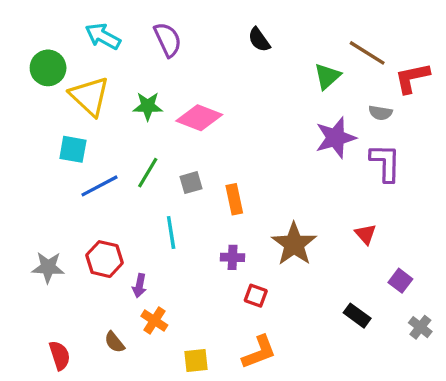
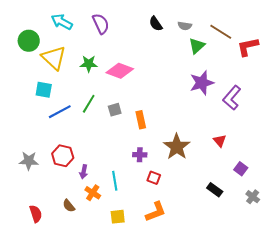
gray semicircle: (380, 113) -> (185, 26), moved
purple L-shape: (385, 163) -> (232, 98), turned -140
cyan line: (171, 232) -> (115, 181), moved

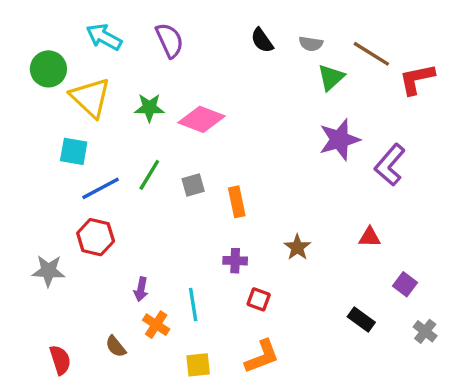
red triangle: (220, 141) -> (370, 237), turned -48
brown star: (177, 147) -> (297, 247), size x0.6
red hexagon: (63, 156) -> (96, 237), moved

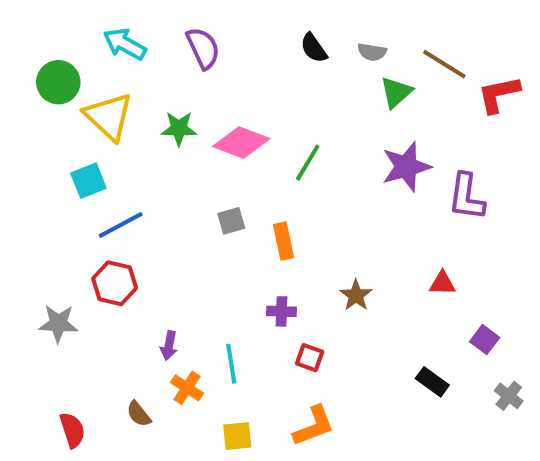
cyan square: (74, 151) -> (88, 181), turned -32
purple L-shape: (390, 165) -> (466, 197), turned -33
green line: (149, 175) -> (308, 163), moved

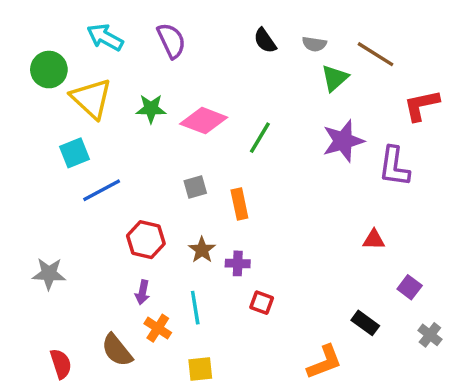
red L-shape: (499, 94) -> (421, 105), moved
red hexagon: (115, 283) -> (146, 240), moved
brown star: (356, 295) -> (202, 250), moved
brown semicircle: (139, 414) -> (117, 350), size x1.5
orange L-shape: (314, 426) -> (324, 362), moved

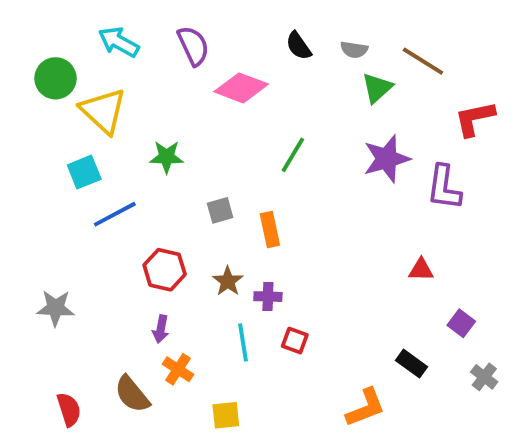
green star: (151, 109) -> (167, 157), moved
pink diamond: (204, 121) -> (241, 88), moved
cyan line: (195, 308) -> (243, 342), moved

